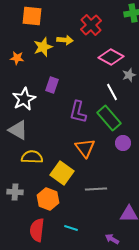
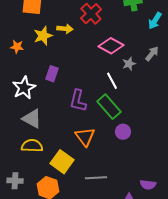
gray triangle: (18, 130) -> (32, 119), moved

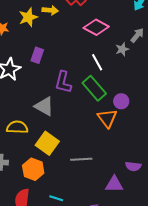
gray star: (129, 64) -> (122, 49), moved
gray triangle: (32, 119) -> (44, 106), moved
purple circle: (123, 132) -> (121, 101), moved
orange triangle: (85, 137) -> (107, 118), moved

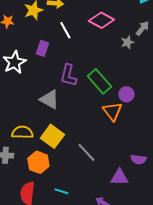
white line: (97, 62) -> (65, 30), moved
yellow semicircle: (17, 127) -> (22, 132), moved
gray line: (81, 159) -> (86, 152), turned 50

